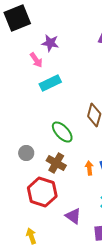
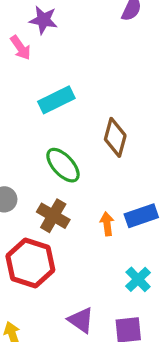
cyan rectangle: (50, 83) -> (56, 100), moved
purple triangle: (73, 216) -> (81, 320), moved

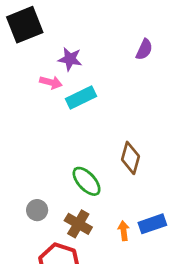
pink arrow: (21, 48) -> (51, 82), turned -40
cyan rectangle: (56, 100) -> (81, 98), moved

